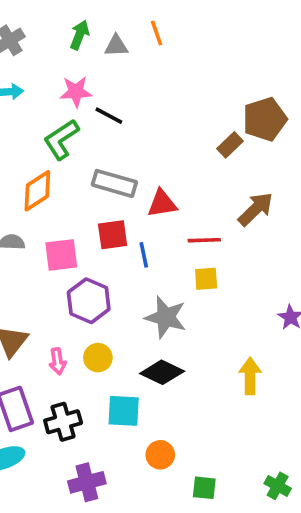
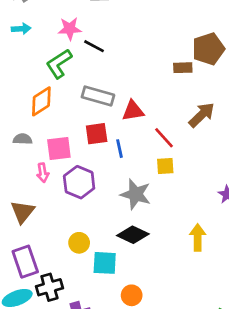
brown rectangle: (230, 145) -> (183, 68), turned 42
red line: (204, 240) -> (164, 138), turned 50
yellow circle: (98, 358) -> (79, 243), moved
pink arrow: (58, 361) -> (43, 173), moved
black cross: (63, 422) -> (49, 287), moved

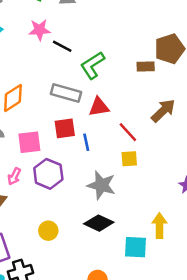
green L-shape: (59, 64) -> (93, 65), moved
pink arrow: (43, 173) -> (14, 176), moved, turned 36
cyan square: (105, 263) -> (135, 247), moved

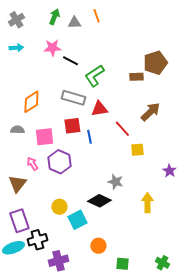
yellow square: (129, 159) -> (137, 150), moved
pink arrow: (14, 176) -> (32, 164), turned 120
gray star: (101, 185) -> (115, 182), moved, size x0.7
cyan square: (135, 247) -> (77, 220), moved, turned -30

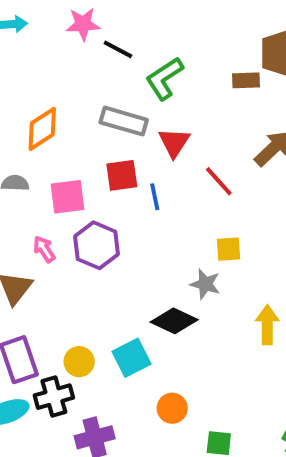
red triangle: (99, 109) -> (174, 142), turned -48
yellow square: (137, 150) -> (228, 249), moved
yellow circle: (59, 207) -> (79, 362), moved

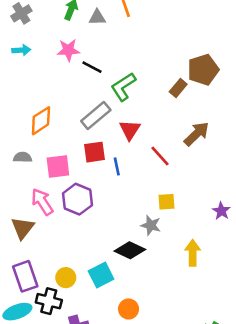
brown rectangle: (246, 80) -> (178, 88), turned -48
gray rectangle: (124, 121) -> (96, 115), turned -56
pink arrow: (44, 249) -> (42, 202), size x1.5
black cross: (54, 397) -> (49, 301), turned 30

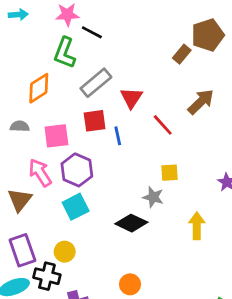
green L-shape: (123, 87) -> (65, 53), moved, turned -36
cyan square: (101, 275) -> (76, 207), moved

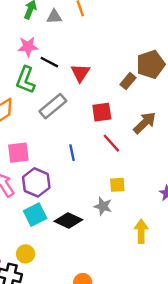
red triangle: (131, 98) -> (80, 73), moved
red square: (95, 121) -> (102, 112), moved
black diamond: (131, 223) -> (68, 221), moved

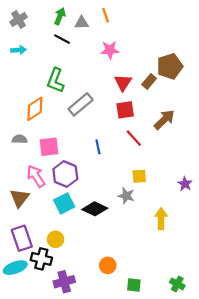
pink star: (28, 47) -> (110, 50), moved
black line: (49, 62) -> (62, 39), moved
red triangle: (80, 73) -> (123, 83), moved

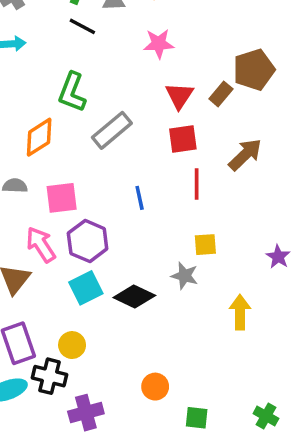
red line: (134, 138) -> (197, 184), turned 42

